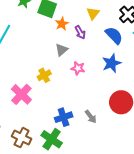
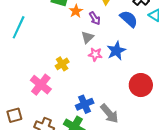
gray triangle: (62, 50) -> (87, 37), moved
blue star: (112, 63) -> (116, 51), moved
gray arrow: (91, 117) -> (109, 114), moved, size x1.5

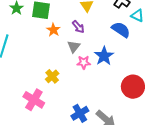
orange star: (76, 11) -> (53, 30), moved
blue semicircle: (129, 19) -> (121, 30), moved

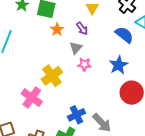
blue star: (104, 56) -> (119, 65), moved
yellow cross: (52, 76) -> (52, 76), size x1.5

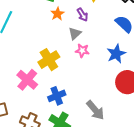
blue cross: (76, 115) -> (57, 96), moved

